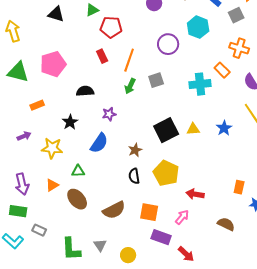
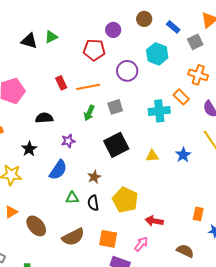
black triangle: (56, 14) -> (29, 41), moved
red pentagon: (111, 27) -> (94, 50), moved
orange line: (129, 60) -> (88, 87), turned 60
black square: (166, 130) -> (116, 145), moved
green triangle: (78, 171) -> (72, 198), moved

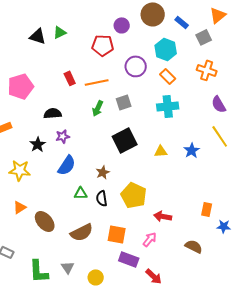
brown circle: (144, 19) -> (153, 14), size x1.5
orange rectangle: (181, 97) -> (168, 76), moved
purple star: (68, 141) -> (63, 136), moved

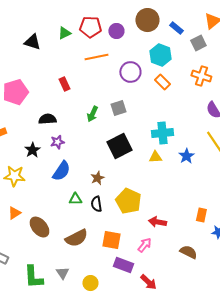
green triangle: (60, 32) -> (64, 33), moved
red pentagon: (103, 45) -> (90, 27), moved
orange line: (97, 82) -> (96, 57), moved
cyan cross: (168, 106) -> (162, 133), moved

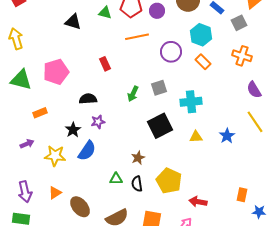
green triangle: (64, 33) -> (105, 13), turned 40
cyan cross: (162, 133) -> (191, 102), moved
blue semicircle: (61, 171) -> (87, 151), moved

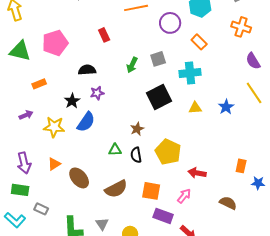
orange rectangle: (203, 62) -> (199, 42), moved

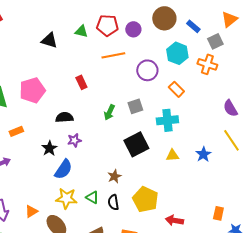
orange cross: (241, 27) -> (207, 64), moved
yellow star: (54, 127) -> (66, 198), moved
green triangle: (115, 150) -> (92, 197), turned 32

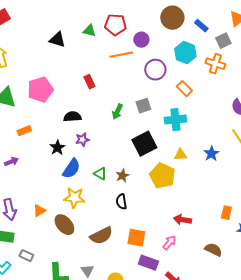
purple circle: (133, 29) -> (141, 40), moved
green triangle: (92, 197) -> (100, 174), moved
yellow pentagon: (145, 199) -> (162, 176), moved

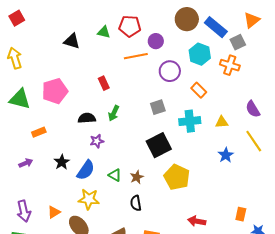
blue rectangle: (201, 26) -> (216, 27), size x1.6
green arrow: (117, 112) -> (114, 113), moved
black star: (57, 148) -> (62, 162), moved
yellow triangle: (180, 155) -> (222, 122), moved

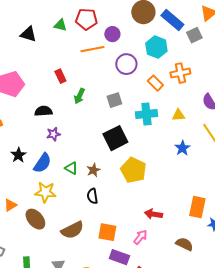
orange cross: (230, 65) -> (180, 73), moved, turned -30
green arrow: (114, 113) -> (79, 96), moved
orange rectangle: (241, 214) -> (197, 207), size x1.5

